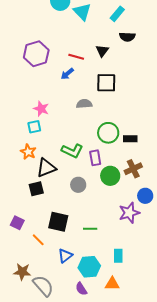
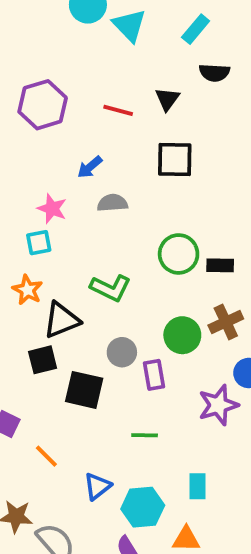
blue arrow: (67, 74) -> (90, 167), moved
gray semicircle: (84, 104) -> (112, 203), moved
purple rectangle: (95, 158) -> (154, 375), moved
black square: (58, 222) -> (84, 390), moved

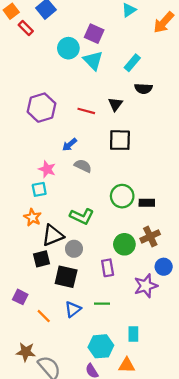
gray semicircle: (112, 203) -> (83, 166), turned 30
gray circle: (122, 352) -> (74, 249), moved
blue triangle: (97, 486) -> (73, 309), moved

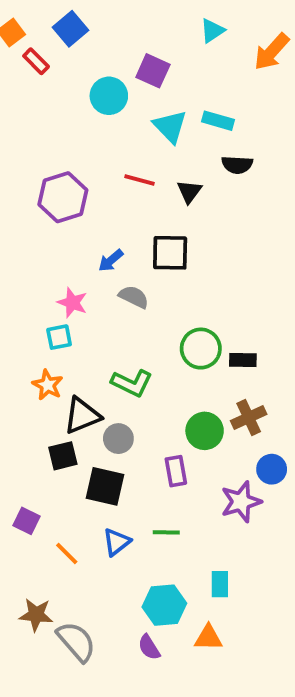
cyan triangle: (93, 60) -> (170, 126), moved
cyan rectangle: (132, 63) -> (218, 121), turned 66
red line: (86, 111) -> (139, 180), moved
black square: (120, 140) -> (170, 253), moved

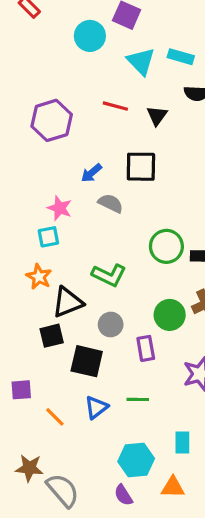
gray circle: (118, 439) -> (111, 324), moved
purple square: (26, 521) -> (21, 390), turned -30

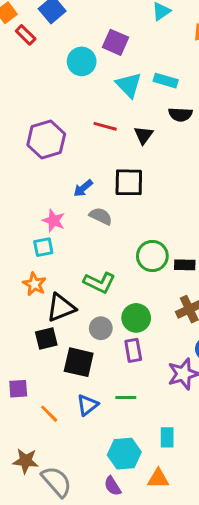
green circle: (170, 315) -> (136, 318), moved

